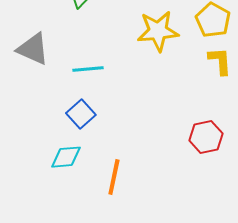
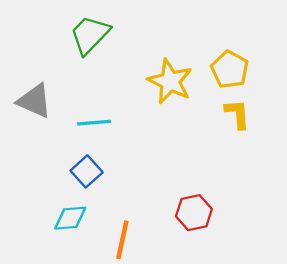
yellow star: (158, 31) -> (170, 81), turned 30
red hexagon: (206, 137) -> (194, 213), moved

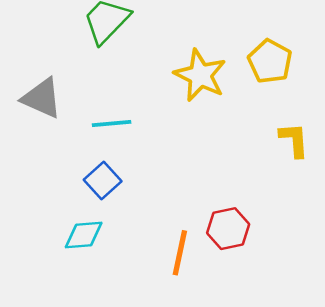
yellow L-shape: (237, 114) -> (294, 140), moved
orange line: (122, 240) -> (180, 253), moved

